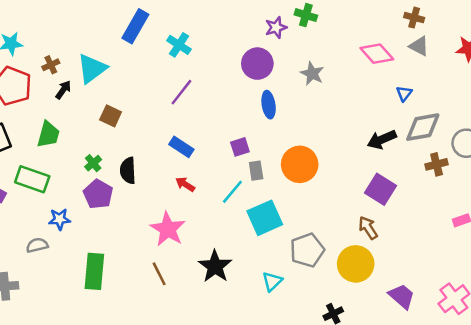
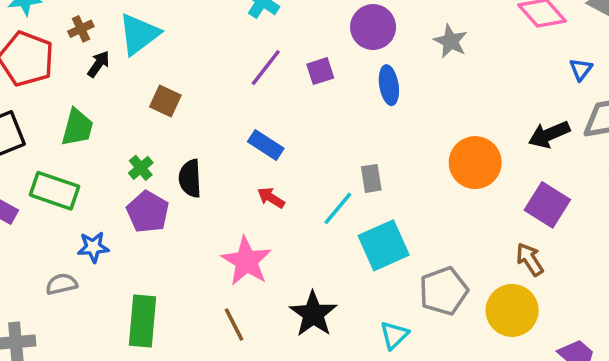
purple square: (240, 147) -> (320, 71), moved
orange circle: (300, 164) -> (475, 163), moved

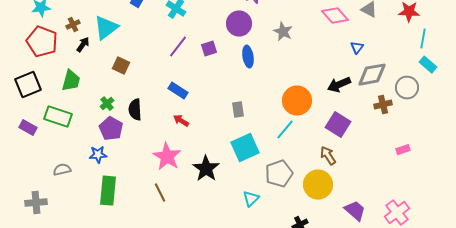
cyan line: (338, 208) -> (285, 130), moved
blue star: (93, 247) -> (98, 155), moved
black star: (313, 314) -> (206, 169), moved

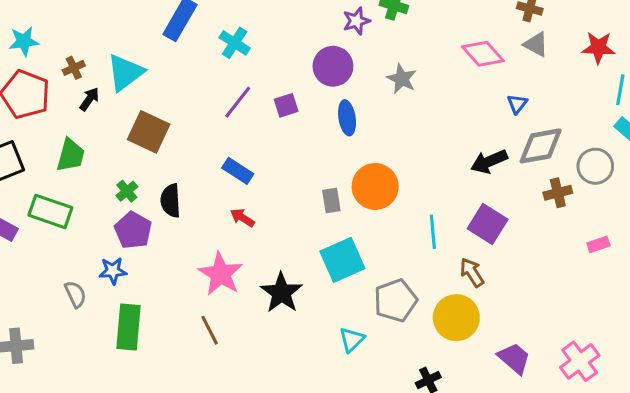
brown square: (121, 66) -> (149, 132), size x1.5
orange circle: (297, 101) -> (375, 186), moved
cyan line: (285, 130) -> (433, 232), moved, turned -45
pink rectangle: (403, 150) -> (598, 244), moved
gray semicircle: (62, 170) -> (75, 294), moved, turned 78

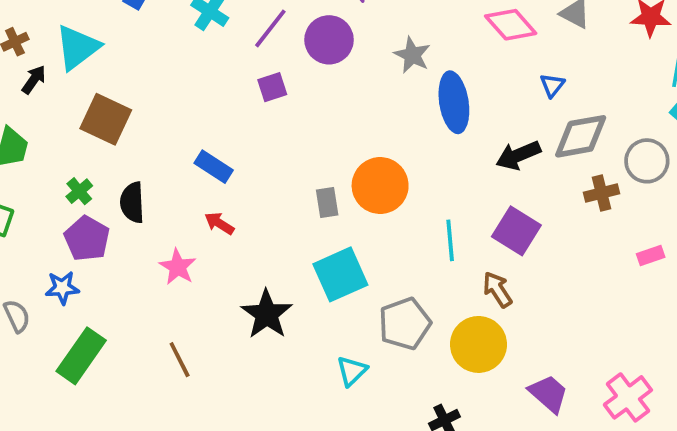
purple line: (238, 102) -> (270, 28), moved
blue ellipse: (347, 118) -> (454, 102), moved, size x1.4
pink star: (221, 274) -> (178, 267), moved, size x0.7
green rectangle: (128, 327) -> (81, 356), turned 30

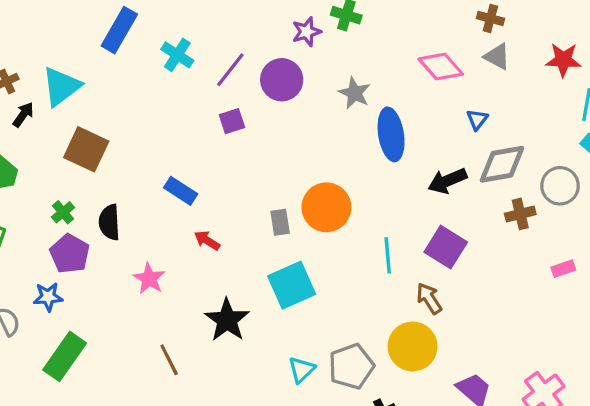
red arrow: (219, 223) -> (207, 240), moved
gray pentagon: (405, 324) -> (351, 366), moved
brown line: (180, 360) -> (169, 360), moved

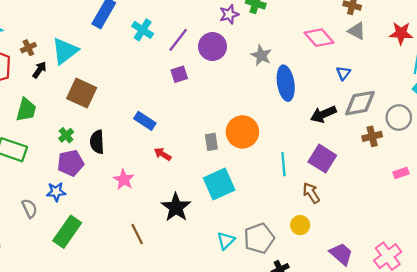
purple pentagon: (70, 254) -> (71, 163), turned 30
yellow circle: (413, 346) -> (300, 225), size x0.6

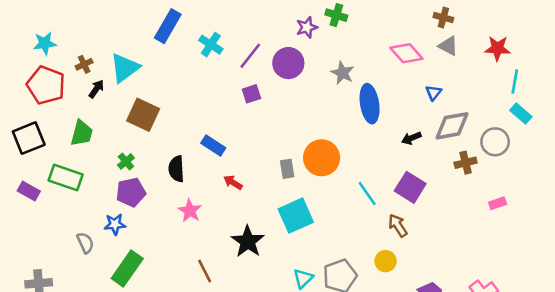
black arrow: (323, 114) -> (411, 138), size x0.7
black semicircle: (97, 142) -> (176, 169), moved
cyan line: (283, 164) -> (367, 193), turned -30

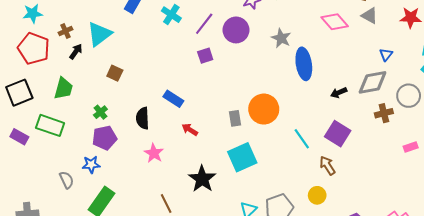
blue triangle: (434, 93) -> (386, 55), moved
brown square: (143, 115) -> (115, 73), size x0.6

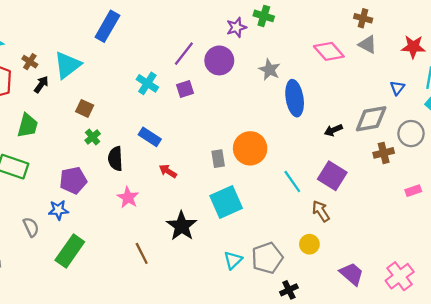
cyan cross: (171, 15) -> (147, 83), moved
brown cross: (66, 31) -> (30, 62), turned -32
blue triangle: (386, 55) -> (397, 88), moved
green cross: (100, 112) -> (93, 137), moved

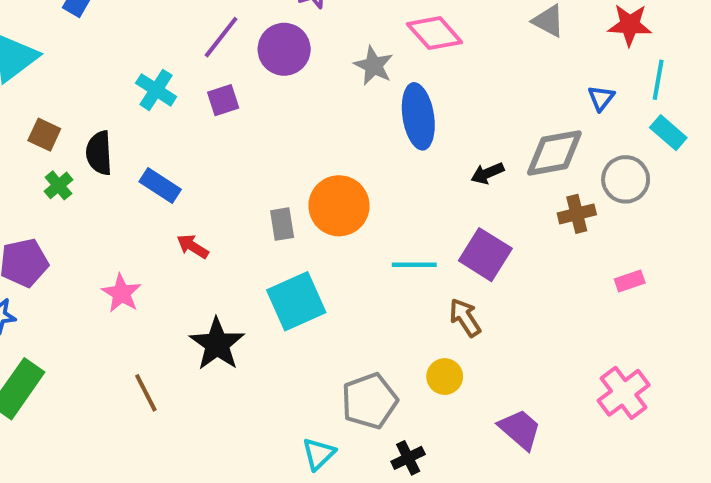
pink diamond: (329, 51) -> (435, 33), moved
black semicircle: (115, 159) -> (99, 153), moved
cyan line: (292, 181) -> (414, 265), turned -55
cyan triangle: (233, 260) -> (319, 454), moved
pink cross: (400, 276) -> (624, 393), moved

